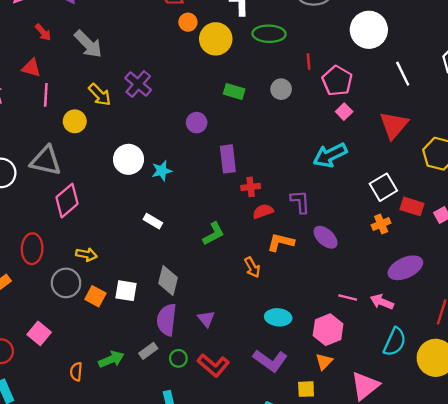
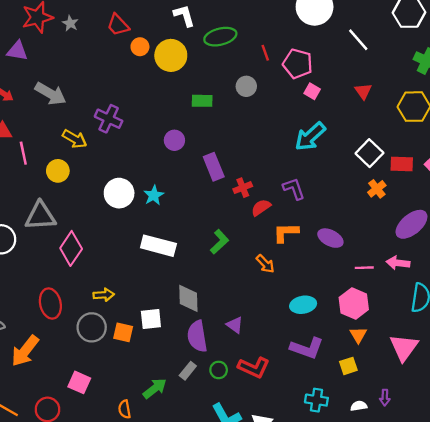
red triangle: (394, 125) -> (363, 91), size x0.6
white rectangle: (153, 221) -> (158, 246), size x1.8
purple ellipse: (326, 237) -> (330, 238), moved

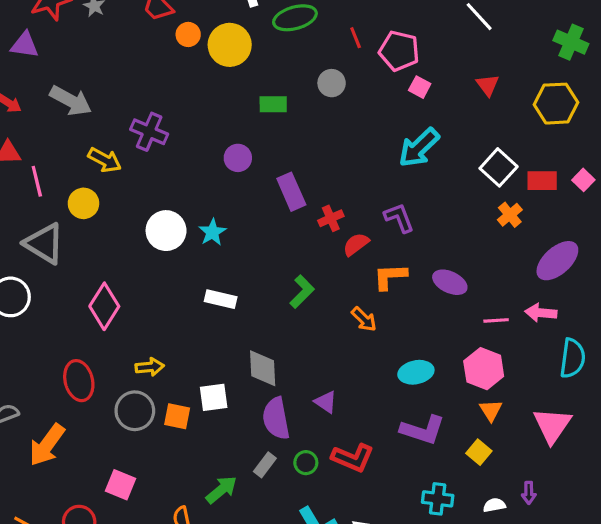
gray triangle: (40, 216) -> (44, 243), moved, turned 36
white rectangle: (158, 246) -> (221, 299), size x0.7
yellow square: (348, 366) -> (479, 452), turned -30

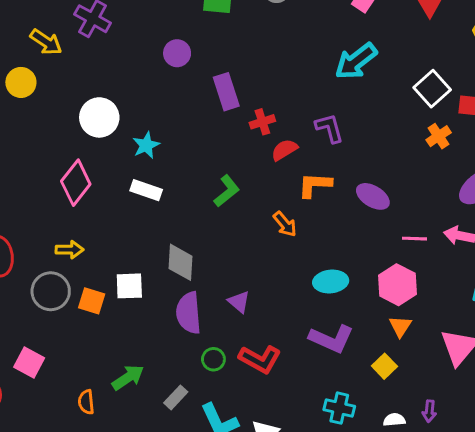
cyan star: (212, 232) -> (146, 145), moved
pink diamond: (104, 306) -> (76, 183), moved
gray rectangle: (265, 465) -> (176, 397), moved

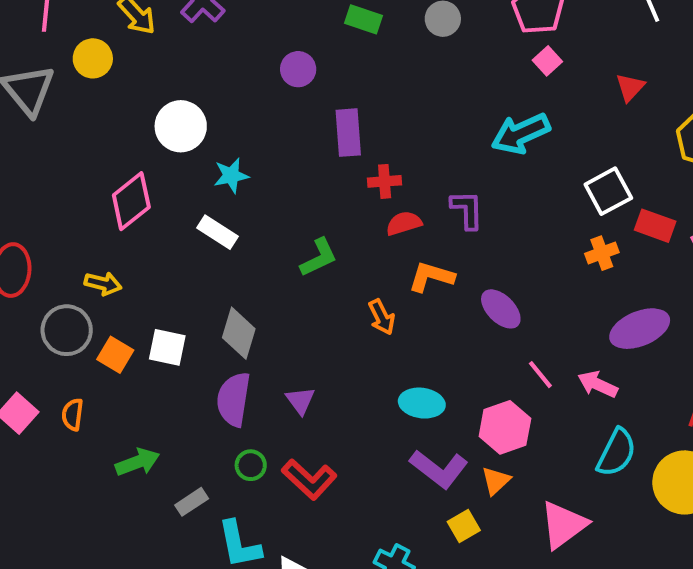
pink line: (415, 239) -> (540, 375), turned 35
purple L-shape: (331, 339) -> (439, 469), moved
orange semicircle: (86, 402) -> (73, 414), moved

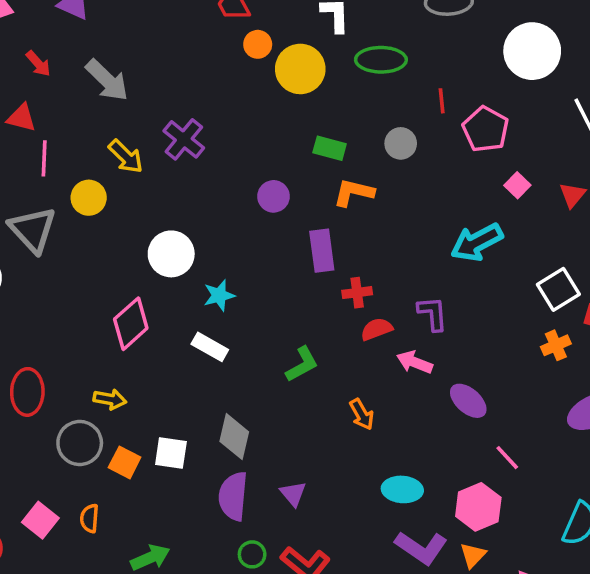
pink square: (547, 61) -> (517, 185), moved
orange L-shape: (431, 277) -> (354, 193), moved
pink arrow: (598, 384) -> (415, 362), moved

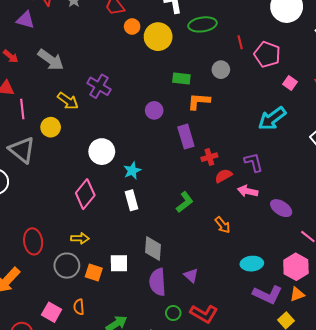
white rectangle: (210, 347) -> (131, 200), turned 54
orange triangle: (473, 555) -> (297, 294), turned 35

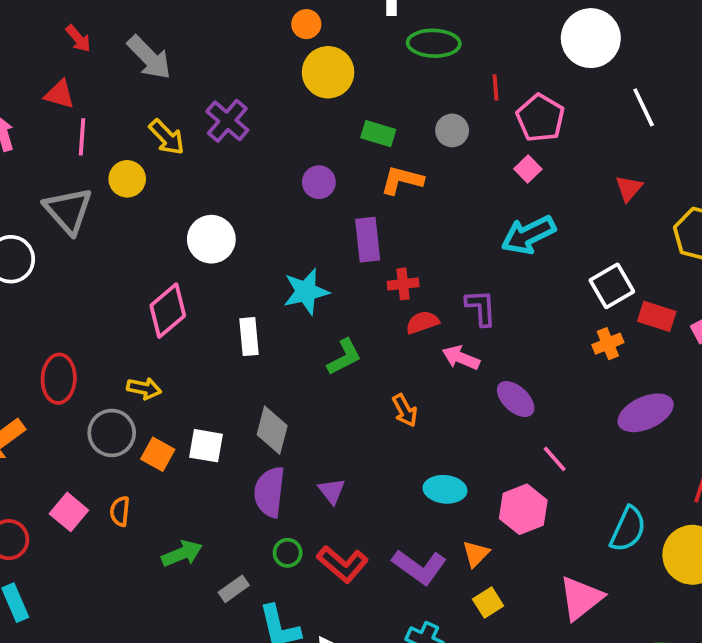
yellow circle: (158, 37) -> (328, 72), moved
pink square: (290, 83) -> (528, 169), moved
cyan star: (132, 171) -> (306, 292), moved, size x1.4
orange triangle: (297, 294) -> (476, 554), moved, turned -35
purple L-shape: (267, 295) -> (419, 567), moved

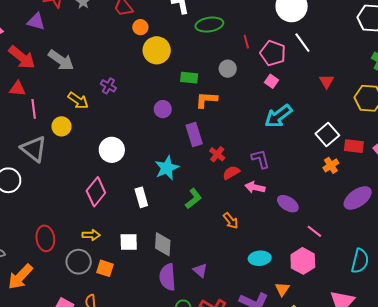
red arrow: (78, 38) -> (22, 57), size x1.8
white line: (644, 107) -> (302, 43), moved
purple cross: (227, 121) -> (108, 86), size x0.7
red cross: (403, 284) -> (217, 154), turned -35
white square: (206, 446) -> (129, 242), moved

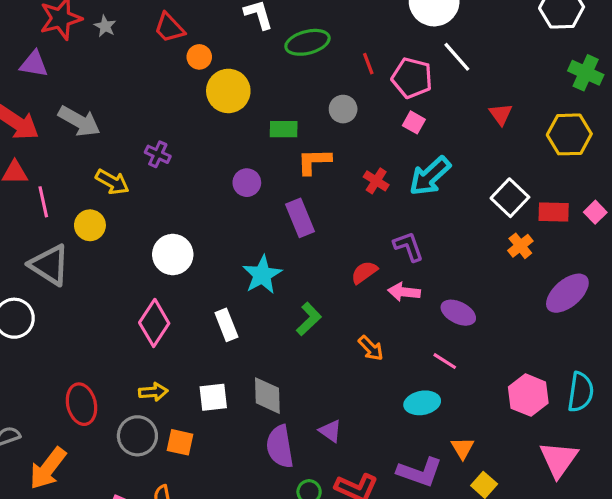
red cross: (217, 154) -> (376, 181), moved
pink line: (314, 231) -> (445, 361), moved
pink hexagon: (303, 261) -> (528, 395), moved

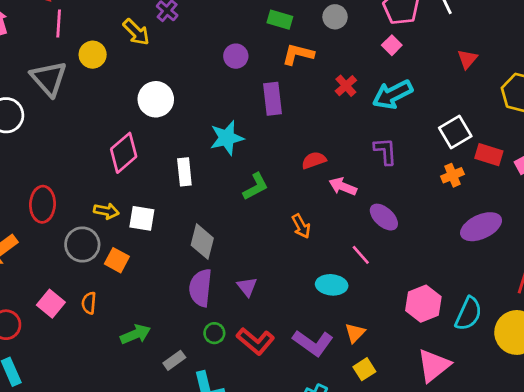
yellow arrow: (112, 182) -> (136, 32), moved
purple L-shape: (408, 246) -> (385, 151), moved
white square: (213, 397) -> (142, 218), moved

